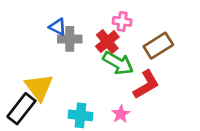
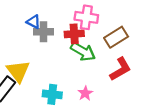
pink cross: (122, 21) -> (86, 17), size x1.5
red cross: (107, 42) -> (74, 34), turned 36
red L-shape: (146, 85) -> (120, 69), moved

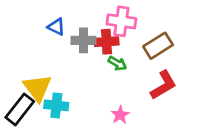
gray cross: (43, 32) -> (83, 40), moved
green arrow: (83, 51) -> (117, 63), size x0.6
cyan cross: (52, 94) -> (56, 105), moved

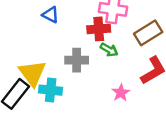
gray cross: (83, 40) -> (77, 60), moved
pink star: (120, 115) -> (121, 93), moved

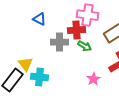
gray cross: (77, 60) -> (59, 42), moved
yellow triangle: (32, 73) -> (25, 64), size x0.7

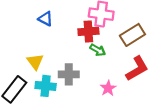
gray cross: (59, 42) -> (69, 74), moved
yellow triangle: (25, 64) -> (35, 62), moved

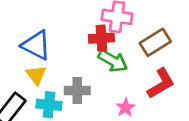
blue triangle: (46, 19) -> (36, 45), moved, size x1.6
green arrow: (98, 50) -> (113, 61), size x1.5

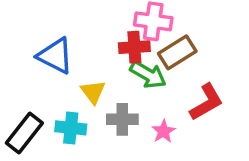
brown rectangle: (155, 42) -> (177, 52), moved
yellow triangle: (36, 75) -> (93, 92), moved
gray cross: (77, 91) -> (122, 119), moved

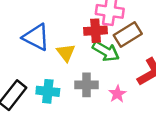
yellow triangle: (93, 92) -> (66, 53), moved

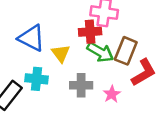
brown rectangle: (128, 35) -> (126, 51), moved, turned -36
cyan cross: (48, 91) -> (37, 79), moved

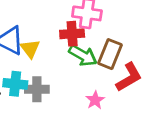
yellow triangle: (61, 53) -> (30, 49), moved
gray cross: (81, 85) -> (37, 89), moved

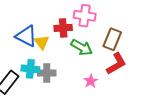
red cross: (72, 34) -> (63, 28), moved
brown rectangle: (110, 54) -> (112, 39), moved

